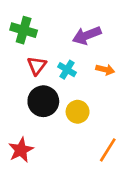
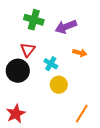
green cross: (24, 30) -> (34, 20), moved
cyan cross: (67, 70) -> (51, 64), moved
black circle: (43, 101) -> (18, 71), moved

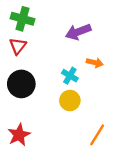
green cross: (34, 20) -> (23, 19), moved
red triangle: (28, 50) -> (18, 46), moved
cyan cross: (51, 64) -> (70, 76), moved

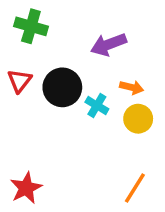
red triangle: (18, 46) -> (19, 81), moved
black circle: (21, 84) -> (62, 87), moved
yellow circle: (70, 101) -> (138, 119), moved

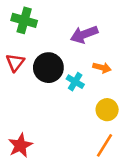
yellow circle: (138, 119) -> (107, 110), moved

